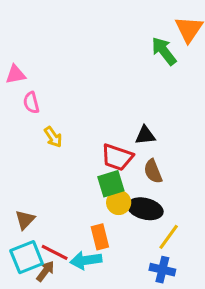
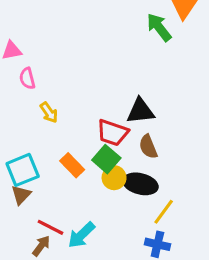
black triangle: (145, 135) -> (140, 111), size x1.4
green square: (111, 184) -> (106, 159), turned -32
orange rectangle: (100, 237) -> (72, 165), moved, turned -30
cyan square: (27, 257) -> (23, 170), moved
cyan arrow: (86, 260) -> (82, 235), turned -36

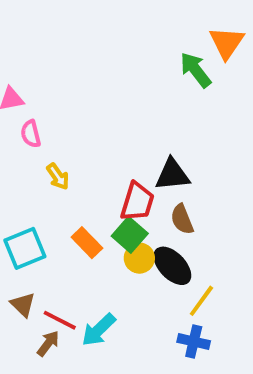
red trapezoid: (113, 133) -> (137, 202), turned -92
black ellipse: (140, 184) -> (172, 266), turned 32
brown triangle: (21, 195) -> (23, 305), moved, turned -30

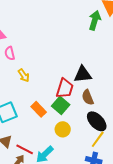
green arrow: (196, 70) -> (95, 20), turned 54
yellow circle: (139, 258) -> (63, 129), moved
black ellipse: (172, 266) -> (97, 121), moved

